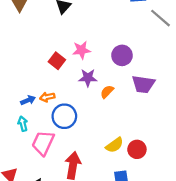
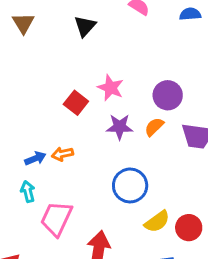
pink star: (81, 50) -> (111, 88), turned 30
orange semicircle: (107, 92) -> (154, 127), moved
blue circle: (64, 116) -> (130, 185), moved

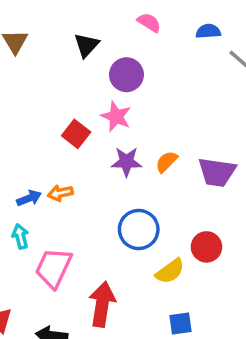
purple circle: (168, 95) -> (126, 75), moved
red circle: (189, 228) -> (206, 247), moved

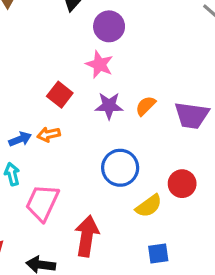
red square: (76, 134) -> (60, 95), moved

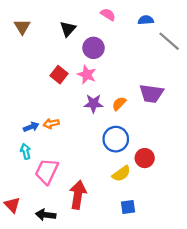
red square: (60, 95) -> (59, 75), moved
purple trapezoid: (192, 115) -> (151, 93), moved
blue circle: (120, 168) -> (116, 139), moved

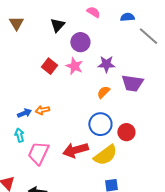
purple star: (93, 104) -> (106, 64), moved
red circle: (145, 158) -> (126, 132), moved
yellow semicircle: (121, 174) -> (105, 155), size x1.4
red arrow: (78, 195) -> (75, 150), moved, turned -115

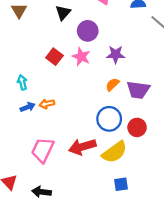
purple trapezoid: (132, 83) -> (138, 90), moved
cyan arrow: (19, 135) -> (22, 82), moved

